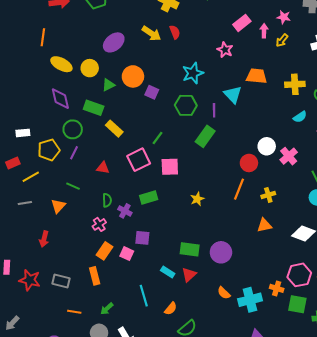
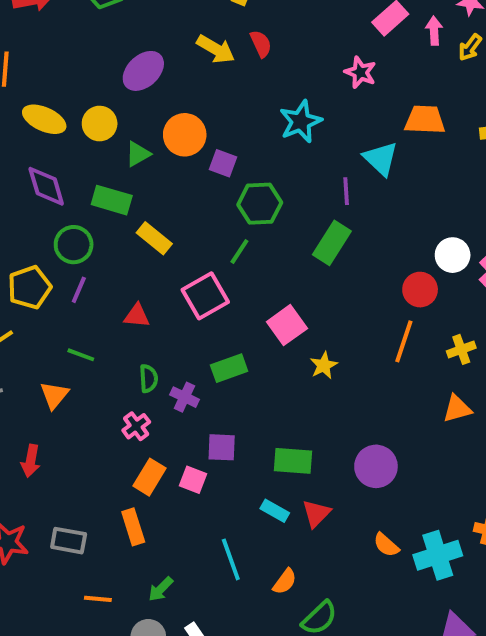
green hexagon: (186, 105) -> (260, 204), moved
pink square: (170, 167) -> (287, 325), moved, turned -30
green rectangle: (190, 249) -> (293, 461), moved

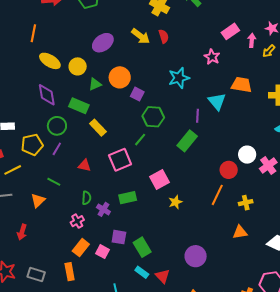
green rectangle: (293, 461) -> (142, 247), moved, turned 48
red triangle: (316, 514) -> (163, 276), turned -35

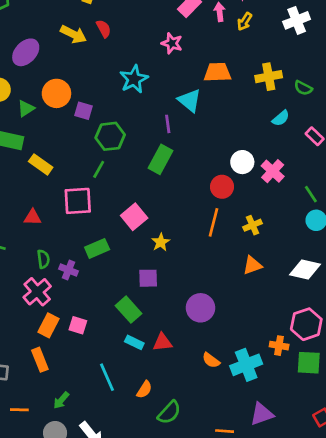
pink square: (120, 160) -> (78, 201), turned 30
pink cross: (77, 221) -> (37, 292), size x1.5
purple square: (119, 237) -> (148, 278), moved
red triangle: (163, 276) -> (162, 342), turned -42

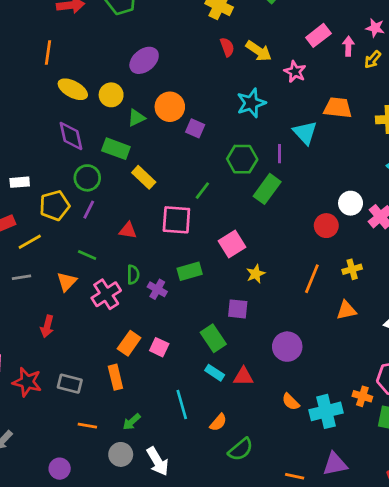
yellow arrow: (73, 34) -> (259, 51), moved
green hexagon: (110, 136) -> (242, 159), moved
orange line: (213, 222) -> (312, 279), moved
pink cross: (37, 292) -> (106, 294), moved

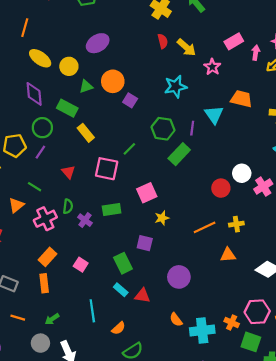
red triangle: (128, 230) -> (68, 172), turned 32
orange line: (312, 279) -> (205, 227), turned 35
orange rectangle: (129, 343) -> (47, 257), moved

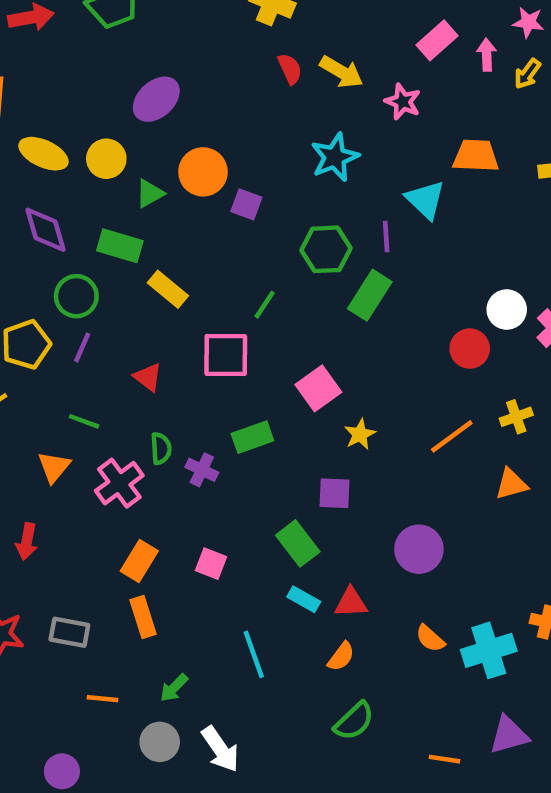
orange semicircle: (118, 328) -> (341, 657), moved

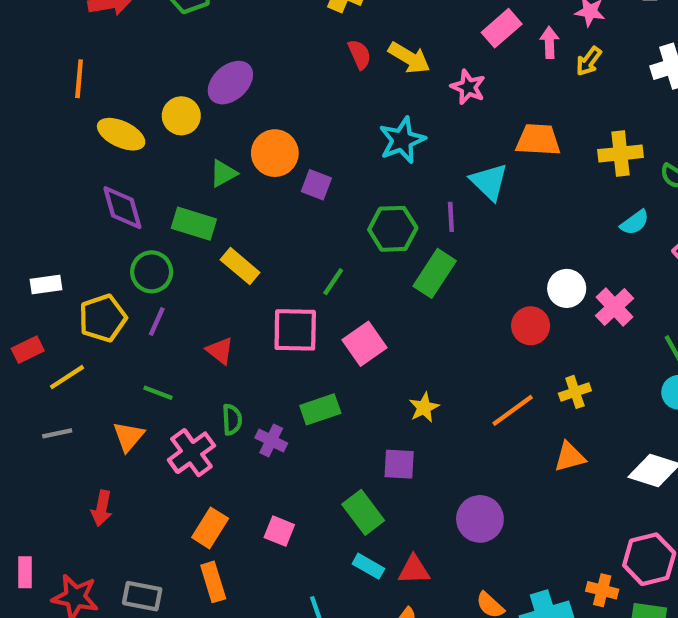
yellow circle: (106, 159) -> (181, 116), moved
pink square: (318, 388) -> (365, 344), moved

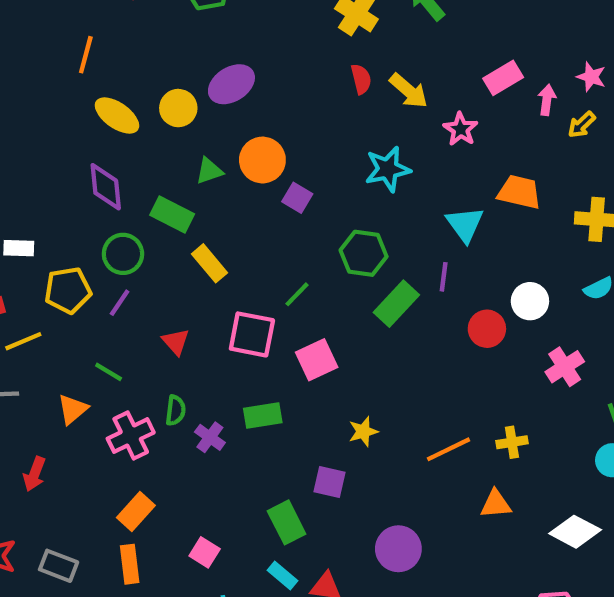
purple line: (451, 217) -> (444, 277), moved
white circle: (567, 288) -> (530, 301), moved
red circle: (531, 326) -> (487, 329), moved
pink square: (279, 531) -> (205, 552), moved

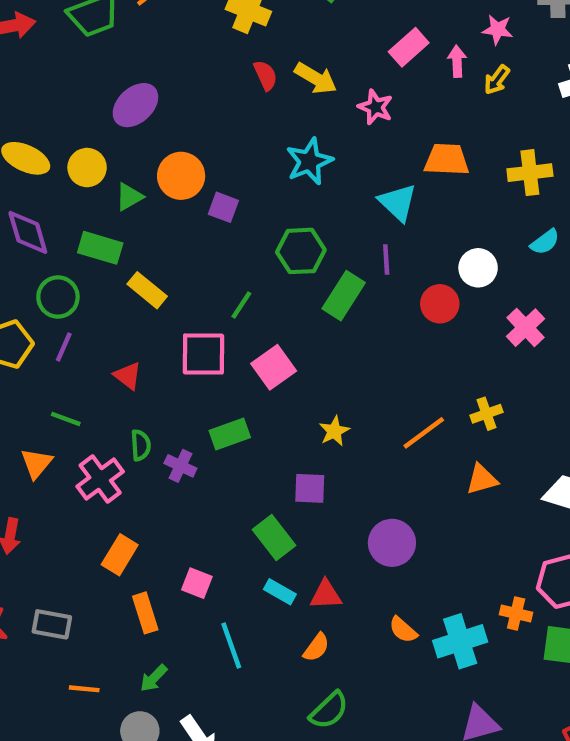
yellow circle: (178, 108) -> (87, 168), moved
orange rectangle: (130, 564) -> (145, 613), moved

